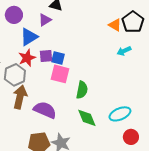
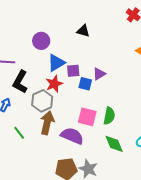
purple triangle: (45, 20) -> (99, 74), moved
purple square: (46, 56) -> (73, 71), moved
pink square: (60, 74) -> (87, 117), moved

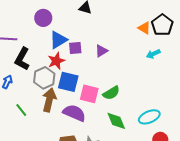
blue square: (85, 84) -> (68, 82), moved, size x1.5
green semicircle: (109, 116) -> (111, 93), turned 48

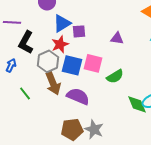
purple triangle: (101, 51) -> (117, 38), moved, turned 40
pink square: (89, 94) -> (93, 63), moved
brown arrow: (49, 100) -> (53, 83), turned 145
green diamond: (116, 121) -> (137, 104), moved

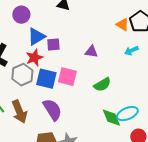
green semicircle: (115, 76) -> (102, 85), moved
brown arrow: (53, 83) -> (19, 112), moved
purple semicircle: (78, 96) -> (52, 110), turned 35

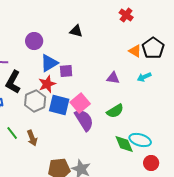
purple triangle: (91, 52) -> (113, 78), moved
pink square: (67, 77) -> (80, 103), turned 36
purple semicircle: (52, 110) -> (84, 120), moved
brown arrow: (19, 112) -> (32, 138), size x0.7
cyan ellipse: (127, 114) -> (140, 140), turned 40

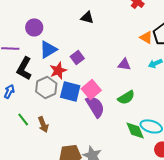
purple circle: (34, 41) -> (34, 27), moved
blue triangle: (49, 63) -> (48, 49), moved
purple square: (66, 71) -> (77, 57), turned -32

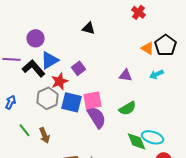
black L-shape: (24, 68) -> (34, 68), moved, turned 110
pink square: (91, 89) -> (93, 100), turned 30

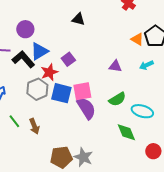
cyan ellipse: (153, 137) -> (142, 111), moved

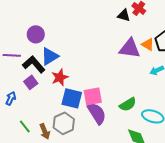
black triangle: (78, 19) -> (124, 15), moved
purple square: (68, 59) -> (31, 82), moved
purple triangle: (115, 66) -> (130, 48), moved, size x1.6
gray hexagon: (37, 89) -> (64, 123), moved

